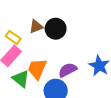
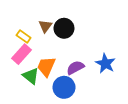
brown triangle: (36, 27) -> (45, 26), turned -32

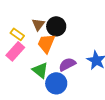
orange trapezoid: (46, 67) -> (46, 43), moved
green triangle: (31, 76) -> (40, 70), moved

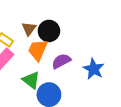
purple semicircle: (67, 64) -> (61, 61), moved

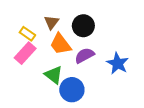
black circle: (49, 31) -> (83, 26), moved
orange trapezoid: (38, 50) -> (61, 44), turned -60

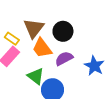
brown triangle: (51, 22) -> (34, 28), size x1.5

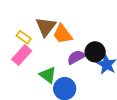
black circle: (63, 31) -> (95, 52), moved
orange trapezoid: (42, 48) -> (63, 34), moved

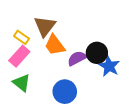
orange trapezoid: (63, 34) -> (55, 45), moved
green triangle: (48, 75) -> (22, 83), moved

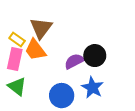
orange trapezoid: (55, 45) -> (35, 50), moved
pink rectangle: (19, 56) -> (15, 59), turned -30
blue star: (109, 66) -> (92, 88), moved

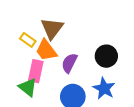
pink rectangle: (15, 59) -> (36, 71), moved
purple semicircle: (74, 61) -> (69, 63), moved, turned -36

